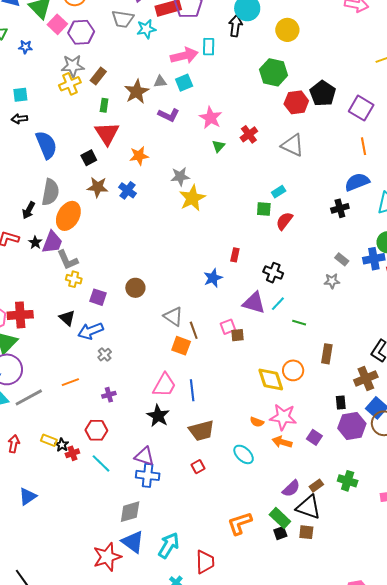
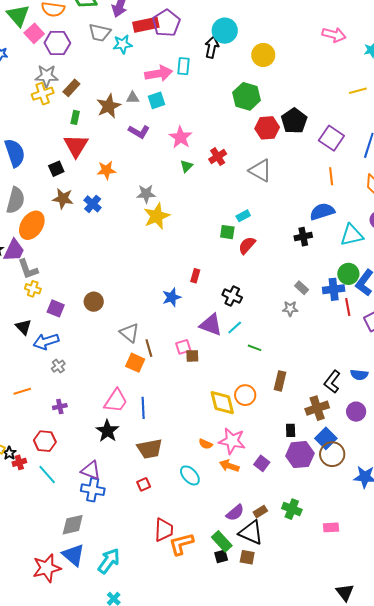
red trapezoid: (205, 562) -> (164, 530), moved

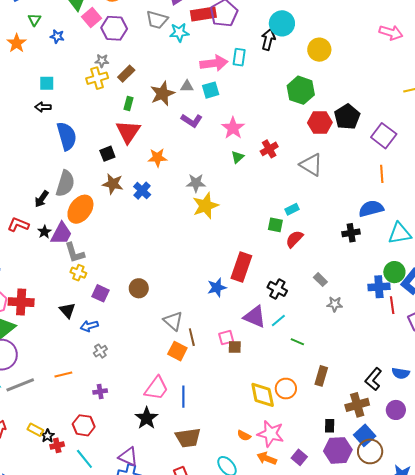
gray star: (47, 76) -> (102, 61), size x0.6
red rectangle: (195, 276) -> (241, 267), size x2.0
gray rectangle: (302, 288) -> (320, 280), moved
blue arrow: (46, 342) -> (89, 326), size x0.7

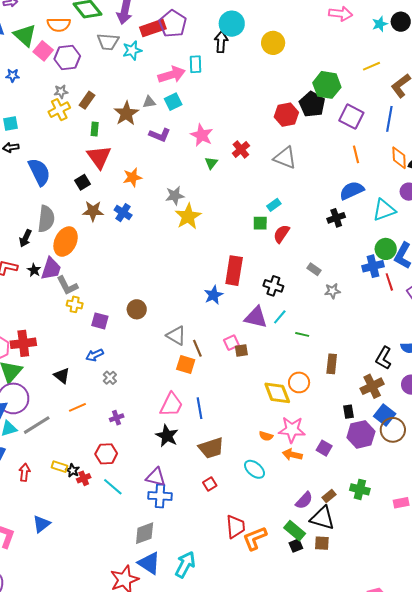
green hexagon: (301, 90) -> (327, 85), moved
black triangle: (67, 310) -> (62, 376), moved

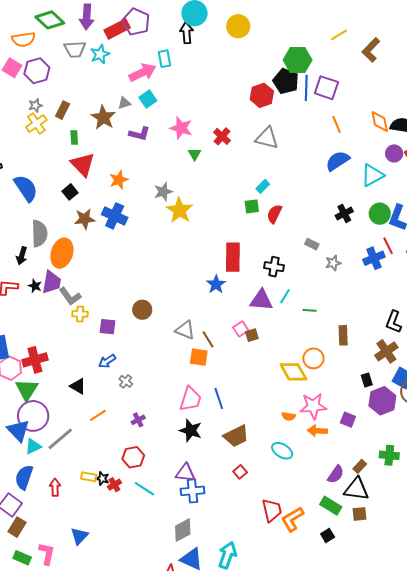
blue line: (389, 119) -> (306, 88), moved
blue cross: (123, 213) -> (115, 216), size x1.4
black cross: (336, 218) -> (344, 213), moved
blue cross: (373, 266) -> (374, 258), moved
black square: (296, 546) -> (328, 535), moved

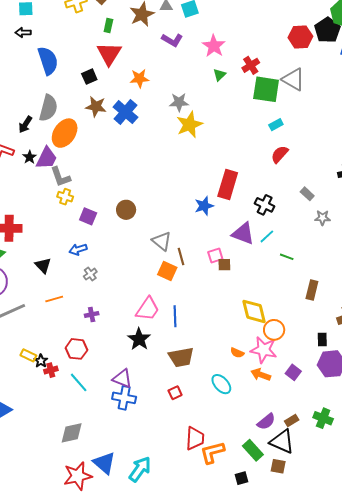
green square: (252, 206) -> (266, 89), moved, size x1.8
orange circle: (313, 358) -> (274, 330), moved
gray diamond: (183, 530) -> (72, 433), moved

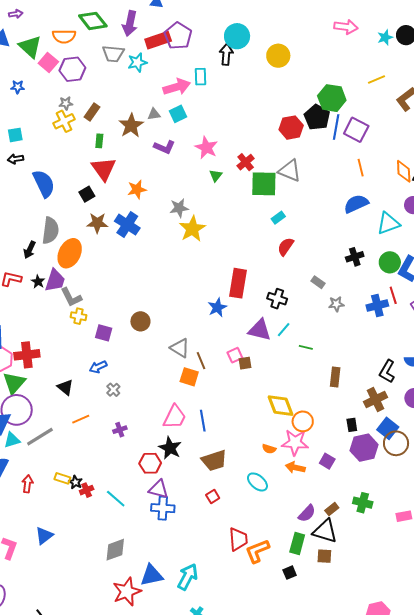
red hexagon: (76, 349) -> (150, 463), moved
green rectangle: (253, 450) -> (297, 543), turned 65
blue triangle: (104, 463) -> (152, 575), turned -45

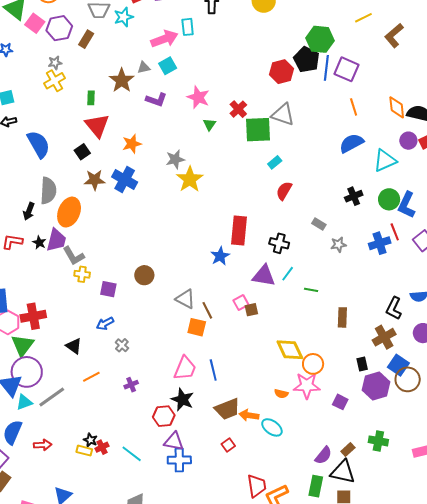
brown rectangle: (92, 112) -> (86, 39), moved
orange arrow: (295, 468) -> (249, 415), moved
yellow rectangle: (62, 478) -> (84, 451), moved
red arrow: (27, 484) -> (43, 445), turned 84

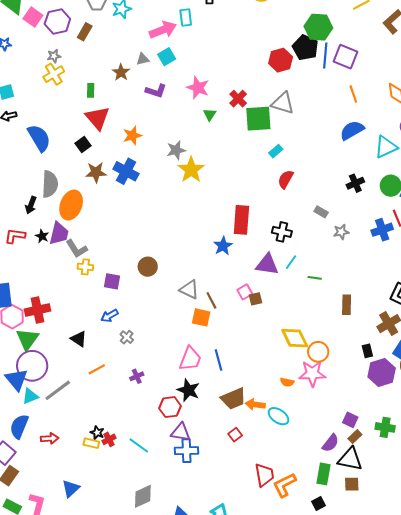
brown star: (122, 80) -> (121, 72), size x0.7
purple square: (340, 402) -> (350, 420), moved

